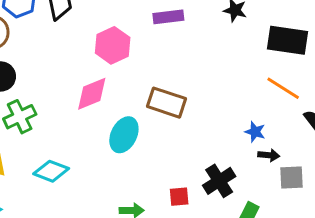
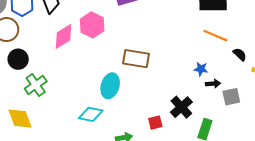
pink diamond: (92, 94) -> (64, 36), moved
cyan diamond: (51, 171) -> (91, 114), moved

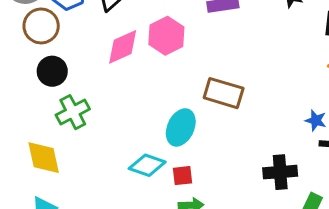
black cross: (181, 107) -> (280, 172), turned 30
red square: (155, 123) -> (183, 176), moved

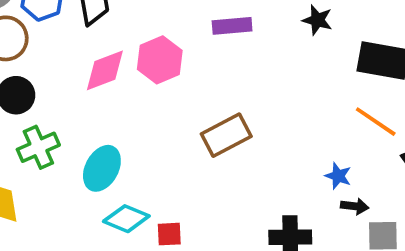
brown rectangle: (224, 93) -> (226, 135), turned -48
cyan ellipse: (181, 127) -> (102, 168), moved

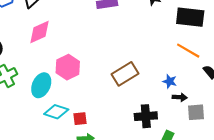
pink hexagon: (160, 60) -> (68, 67), moved
brown rectangle: (226, 135) -> (125, 74), moved

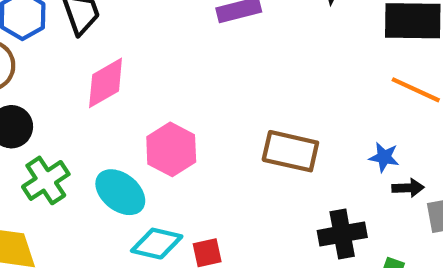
brown rectangle: (125, 74) -> (290, 151), turned 50
cyan ellipse: (41, 85) -> (120, 192), turned -70

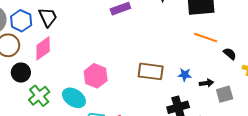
pink diamond: (106, 83) -> (43, 48), moved
blue star: (384, 157) -> (185, 75), moved

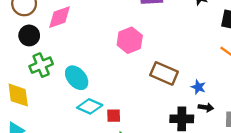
pink hexagon: (96, 76) -> (130, 40), moved
black arrow: (206, 83) -> (206, 107), moved

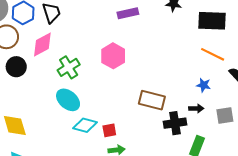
green cross: (41, 65) -> (69, 67), moved
brown rectangle: (164, 73) -> (152, 100), moved
blue star: (198, 87) -> (204, 85), moved

